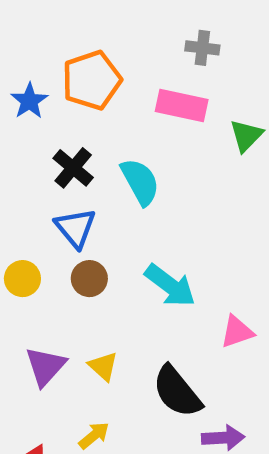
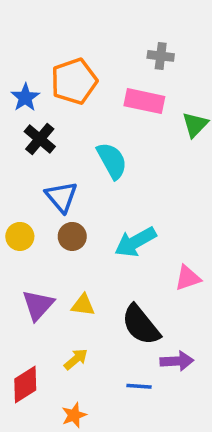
black cross: (73, 168) -> (40, 139), moved
cyan arrow: (170, 286) -> (135, 242), turned 114
yellow triangle: (103, 366) -> (83, 305), turned -35

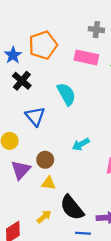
brown circle: (72, 236) -> (45, 160), moved
cyan arrow: (135, 242) -> (81, 144), size x0.7
purple triangle: (38, 305) -> (21, 170), moved
black semicircle: (141, 325) -> (72, 208), moved

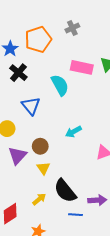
gray cross: (96, 30) -> (72, 28), moved, turned -32
pink rectangle: (86, 57) -> (82, 67), moved
yellow triangle: (49, 183) -> (43, 168), turned 48

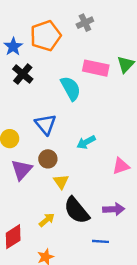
blue triangle: (31, 106) -> (45, 124), moved
yellow triangle: (43, 168) -> (61, 182), moved
purple arrow: (97, 200) -> (114, 209), moved
blue line: (75, 215) -> (100, 241), moved

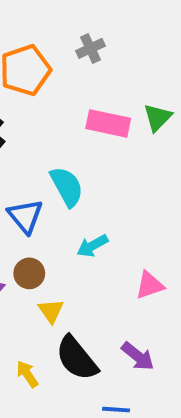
cyan semicircle: (71, 88) -> (67, 187), moved
purple arrow: (114, 209) -> (138, 356), turned 42
yellow arrow: (47, 220) -> (27, 374), turned -84

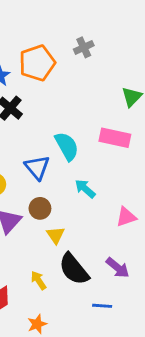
pink rectangle: (108, 123) -> (115, 138), moved
cyan arrow: (92, 246) -> (85, 189), turned 70

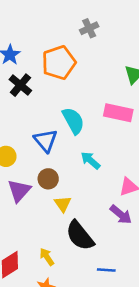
orange pentagon: (37, 63) -> (59, 63), moved
purple arrow: (118, 268) -> (121, 214), moved
yellow arrow: (39, 280) -> (47, 257), moved

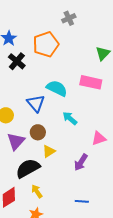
cyan semicircle: (73, 121) -> (57, 88), turned -35
yellow triangle: (63, 204) -> (49, 151), turned 32
purple arrow: (121, 214) -> (81, 162), moved, turned 84
black semicircle: (80, 236) -> (28, 168), moved, turned 100

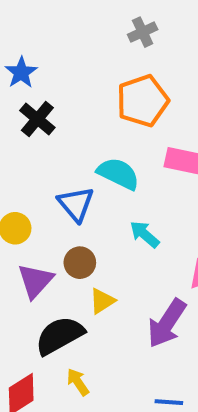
orange pentagon: (46, 44) -> (143, 101), moved
purple arrow: (81, 162) -> (167, 323), size x1.4

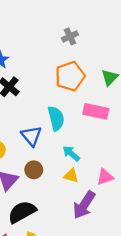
cyan semicircle: (118, 174) -> (56, 118), turned 50
yellow triangle: (102, 301) -> (71, 176), moved, turned 49

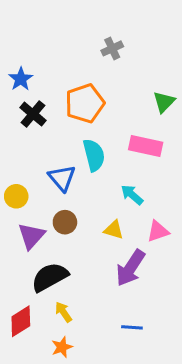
orange pentagon: (70, 76) -> (85, 103), moved
cyan arrow: (71, 153) -> (132, 195), moved

